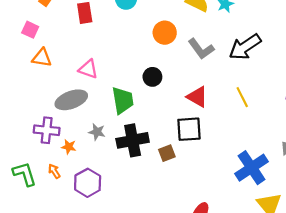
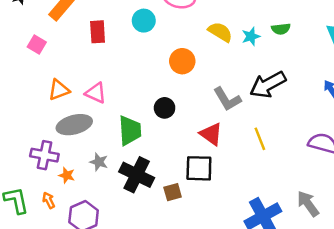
gray L-shape: (201, 49) -> (227, 99), moved
orange triangle: (42, 58) -> (59, 90), moved, turned -35
black cross: (133, 140) -> (137, 175), turned 32

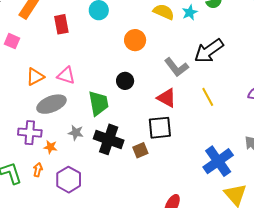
orange arrow: (49, 200) -> (38, 170), turned 48

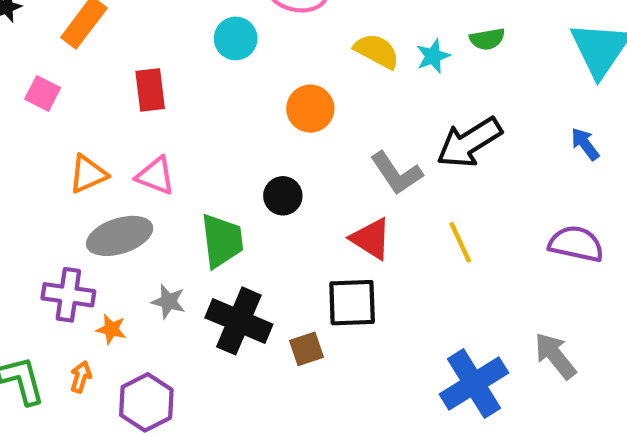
red rectangle: (61, 24) -> (150, 90), moved

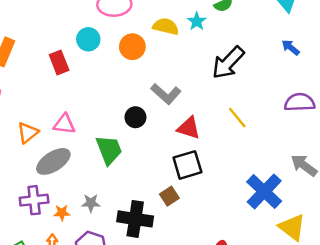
red rectangle: (150, 90) -> (59, 63), moved
orange circle: (310, 109) -> (132, 47), moved
gray L-shape: (396, 173) -> (166, 94), moved
gray star: (168, 302) -> (91, 203), moved
black cross: (239, 321) -> (135, 219), moved

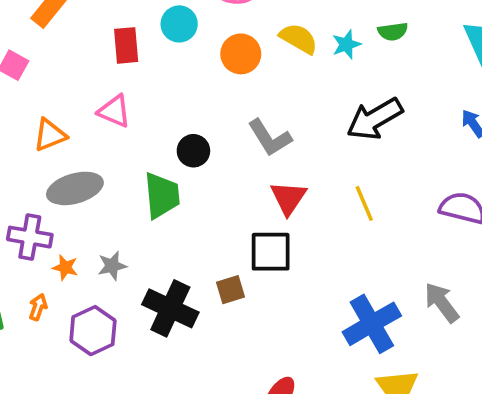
black circle: (135, 117) -> (193, 151), moved
pink triangle: (64, 124) -> (114, 111), moved
red triangle: (189, 128) -> (288, 198), turned 30
gray star: (91, 203) -> (112, 266), turned -30

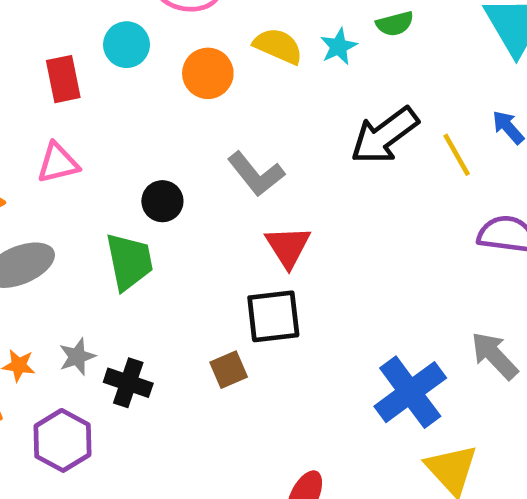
pink triangle: (114, 111) -> (58, 163), turned -30
yellow line: (364, 203) -> (457, 155), moved
black cross: (170, 308) -> (128, 383), moved, size x0.7

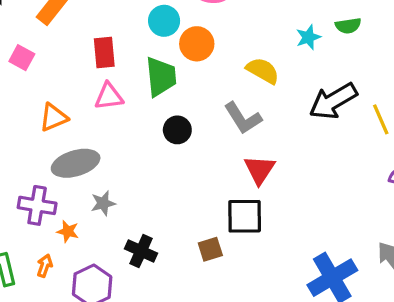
yellow semicircle: (278, 46) -> (263, 71), moved
orange circle: (208, 73) -> (197, 44), moved
red rectangle: (63, 79) -> (104, 53), moved
green trapezoid: (129, 262) -> (161, 77), moved
gray star: (77, 357) -> (103, 203), moved

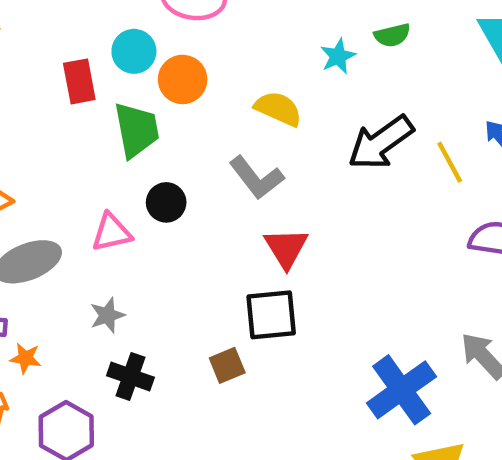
red rectangle: (104, 53) -> (79, 81), moved
pink triangle: (109, 96) -> (112, 232), moved
gray star: (103, 203) -> (107, 315), moved

